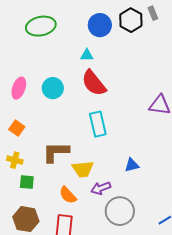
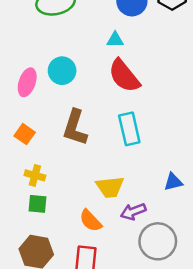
cyan circle: (53, 88) -> (62, 71), moved
brown L-shape: (56, 152) -> (75, 128), moved, turned -72
yellow cross: (15, 160) -> (35, 175), moved

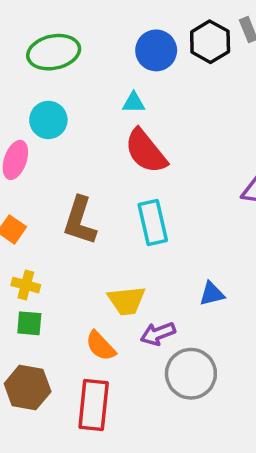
cyan circle: (62, 71) -> (48, 120), moved

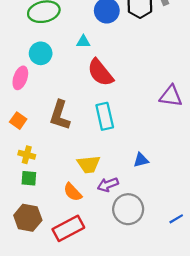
cyan triangle: (134, 103) -> (83, 42), moved
red rectangle: (94, 405) -> (68, 228), turned 56

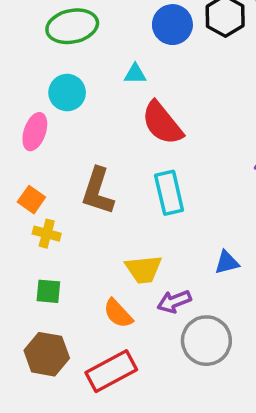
yellow cross: (27, 155) -> (47, 234), moved

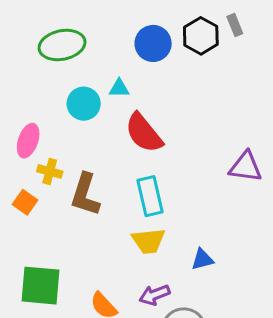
cyan circle: (67, 93) -> (84, 104), moved
yellow cross: (47, 234) -> (50, 171), moved
yellow trapezoid: (144, 269) -> (148, 241), moved
green square: (48, 291) -> (40, 286), size x1.8

